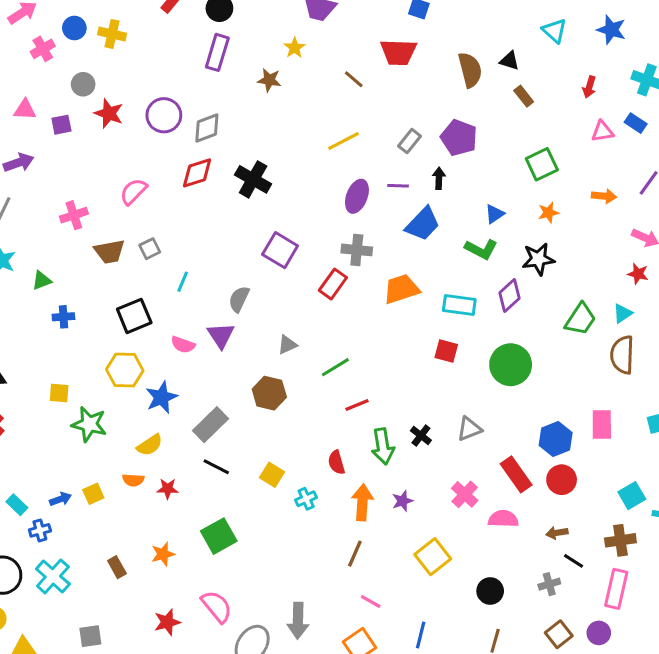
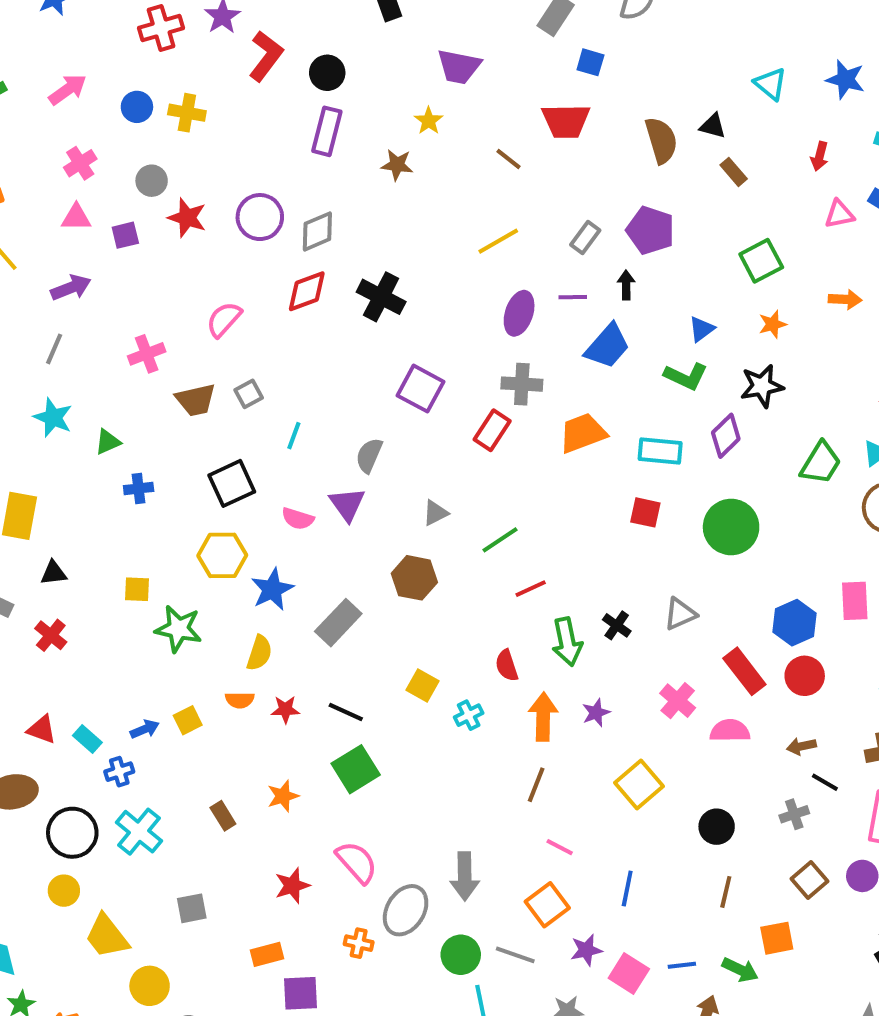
pink cross: (43, 49) -> (80, 163), moved
yellow semicircle: (150, 445) -> (259, 653), turned -36
black line: (216, 467) -> (346, 712), moved

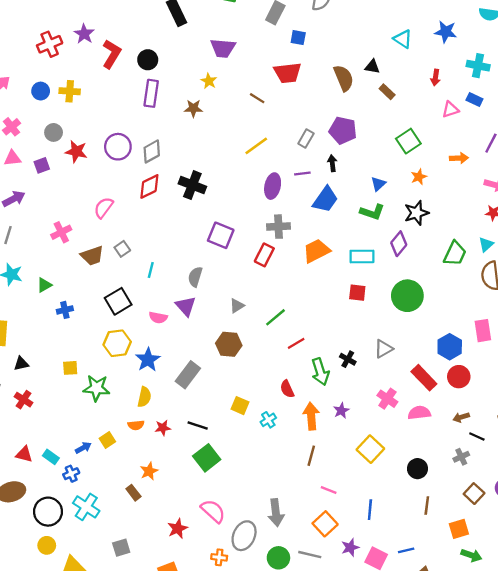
orange star: (283, 796) -> (149, 471), moved
green arrow: (740, 970) -> (471, 555), moved

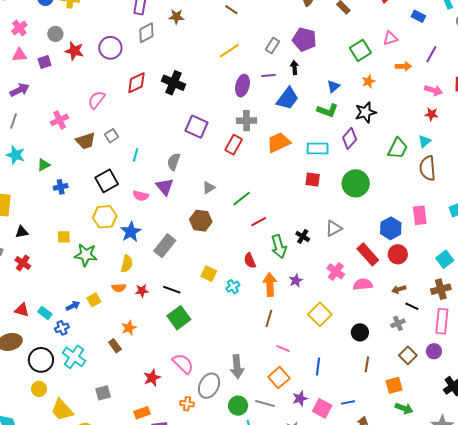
pink triangle: (450, 110) -> (390, 38), moved
gray diamond: (152, 151) -> (146, 33), moved

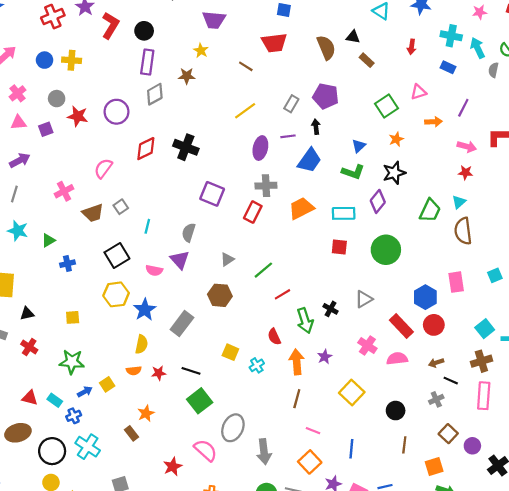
green star: (86, 255) -> (72, 362), moved
purple circle: (434, 351) -> (472, 446), moved
gray ellipse: (209, 386) -> (233, 428), moved

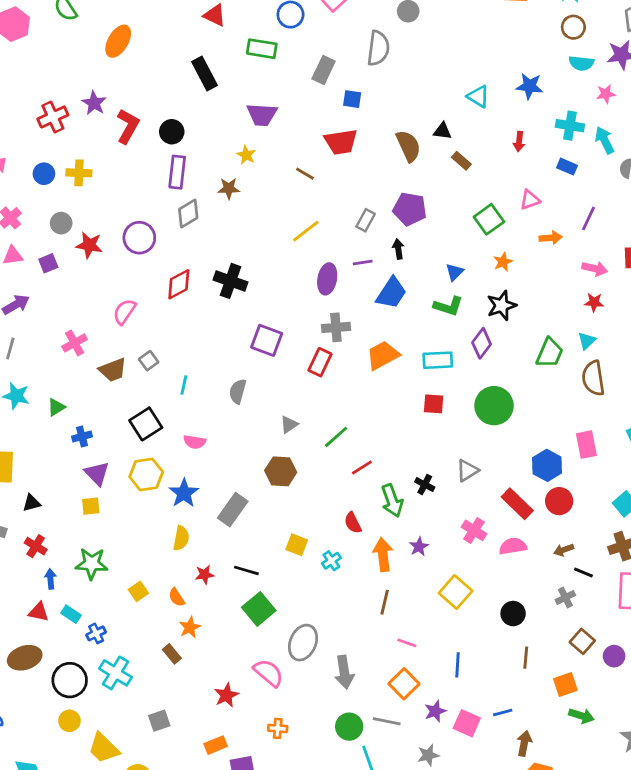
purple triangle: (180, 260) -> (97, 473), moved
orange semicircle: (134, 371) -> (177, 597), moved, turned 64
blue arrow: (85, 392) -> (50, 579), moved, turned -64

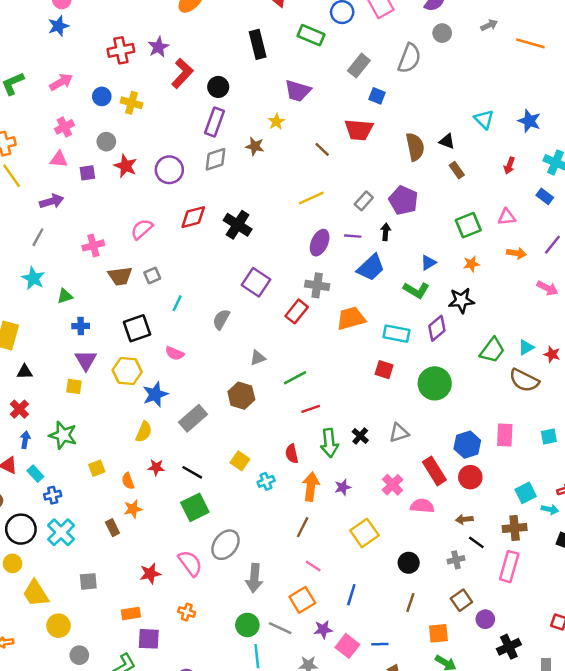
red star: (594, 302) -> (552, 354), moved
brown semicircle: (593, 378) -> (524, 380), turned -68

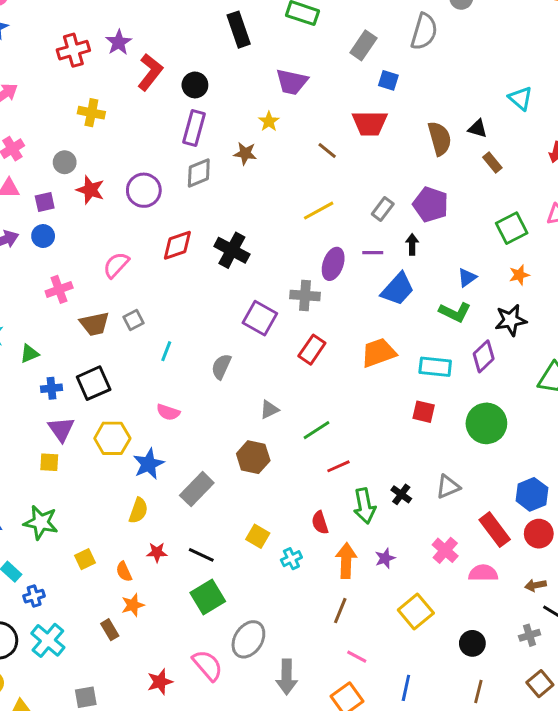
blue circle: (102, 96) -> (43, 236), moved
gray cross: (317, 285) -> (305, 295), moved
black square: (137, 328) -> (94, 383), moved

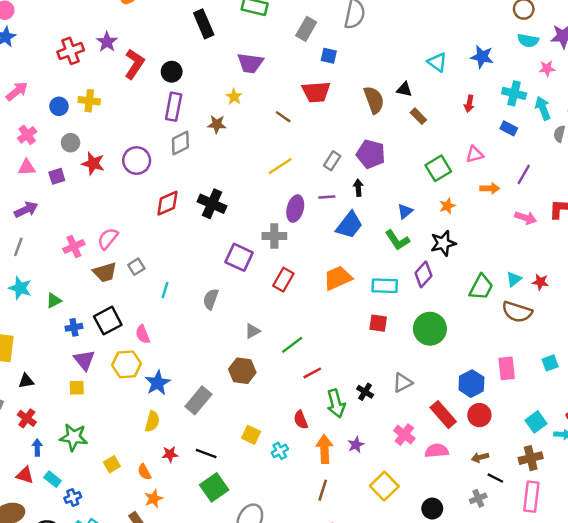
blue circle: (43, 236) -> (59, 106), moved
pink semicircle: (116, 265) -> (108, 239), moved
green L-shape: (455, 312) -> (397, 240), turned 35
pink semicircle: (168, 412) -> (143, 334), moved, turned 54

